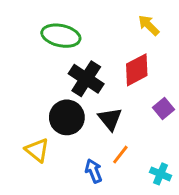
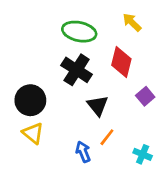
green ellipse: (61, 36) -> (79, 32), moved
red diamond: (137, 70) -> (121, 62), turned -48
black circle: (67, 117) -> (30, 100), moved

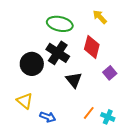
black circle: (30, 100) -> (32, 64), moved
orange line: (107, 137) -> (89, 113), moved
blue arrow: (83, 152) -> (48, 117), moved, turned 133

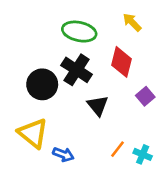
yellow triangle: (25, 101) -> (33, 133), size x1.4

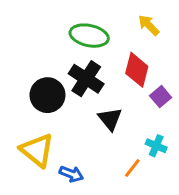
purple square: (145, 96) -> (161, 97), moved
cyan cross: (143, 154) -> (156, 146), moved

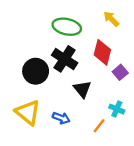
blue arrow: (71, 174) -> (61, 118), moved

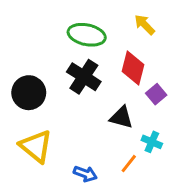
black circle: (36, 71) -> (29, 93), moved
black triangle: (82, 89) -> (121, 117), moved, turned -36
blue arrow: (61, 118) -> (85, 174), moved

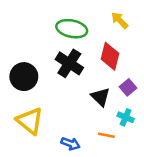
purple square: (156, 94) -> (128, 87), moved
black triangle: (121, 117) -> (100, 97), turned 30
orange line: (129, 164) -> (106, 135), turned 63

